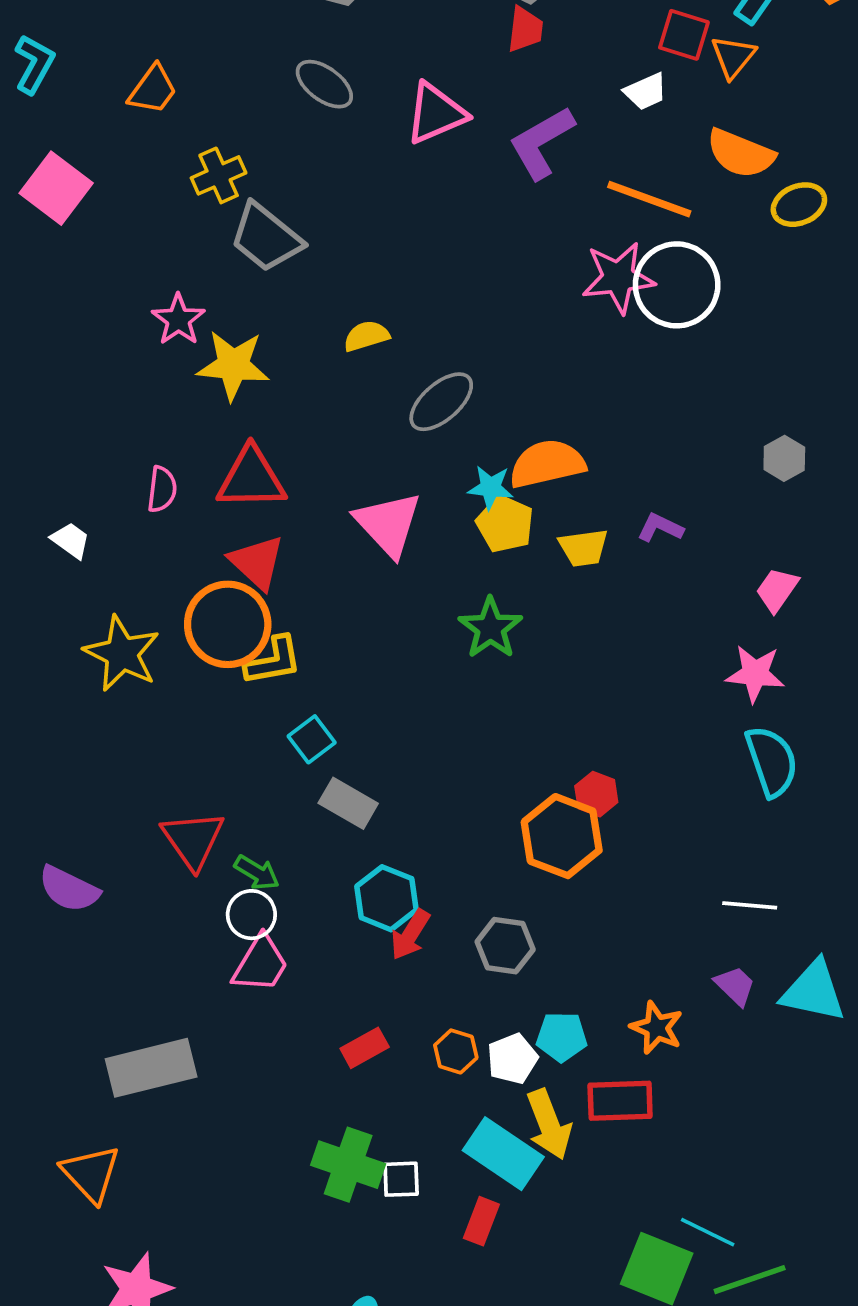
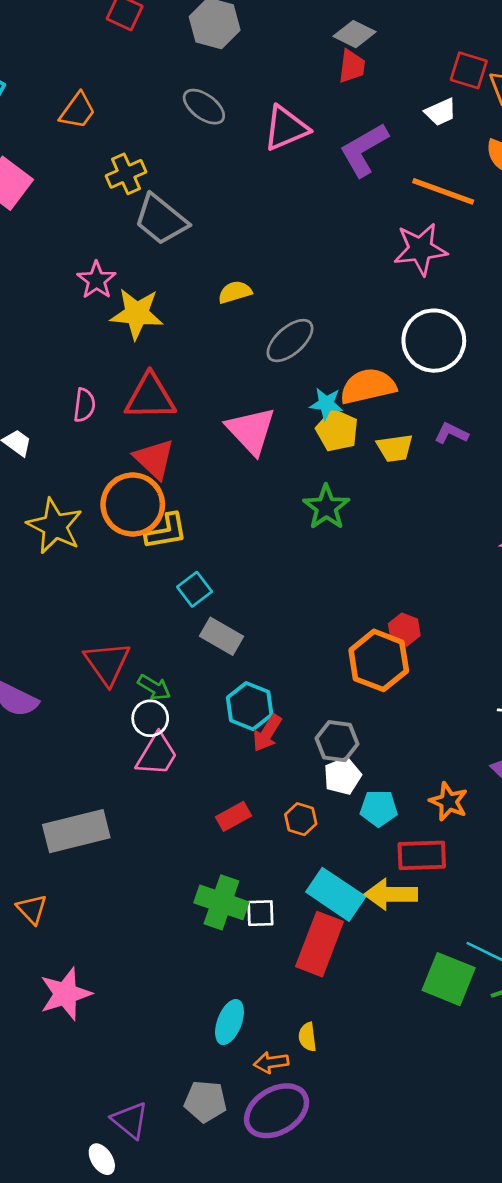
white circle: (677, 285) -> (434, 341), moved
white pentagon: (512, 1059) -> (342, 776), moved
yellow arrow: (549, 1124) -> (391, 894), moved, turned 111
orange triangle: (91, 1174) -> (32, 909), size x0.7
red rectangle: (481, 1221) -> (320, 944), size x1.8

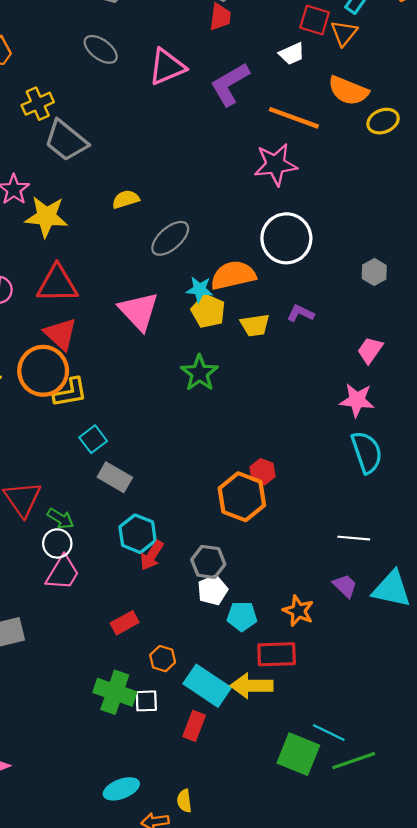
orange hexagon: (301, 819) -> (163, 659), moved
red rectangle: (320, 944) -> (194, 726), size x0.6
cyan ellipse: (229, 1022) -> (121, 789), turned 48

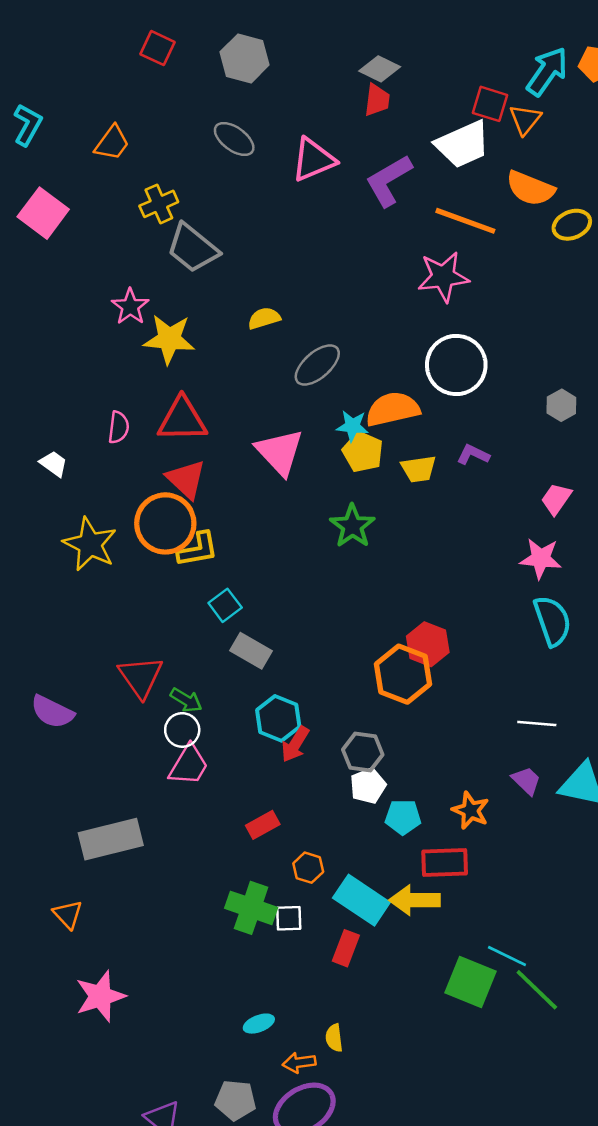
white trapezoid: (292, 54) -> (463, 144), size x1.8
red hexagon: (262, 472) -> (428, 644), size x1.4
green line: (354, 761) -> (537, 990), turned 63
cyan ellipse: (121, 789) -> (259, 1024), size x0.7

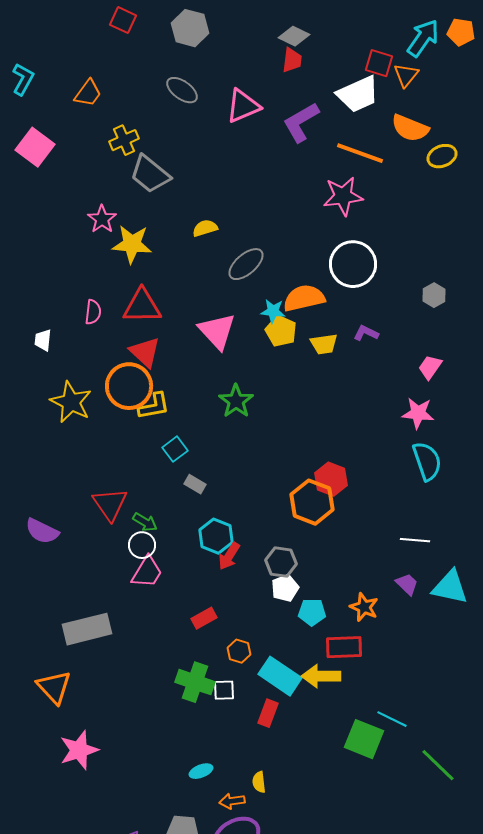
white trapezoid: (54, 464) -> (43, 340), turned -120
green star: (352, 526) -> (236, 401), moved
gray rectangle: (251, 651) -> (195, 484), size x0.7
orange triangle: (68, 914) -> (54, 687), size x1.5
green line: (537, 990) -> (438, 765), moved

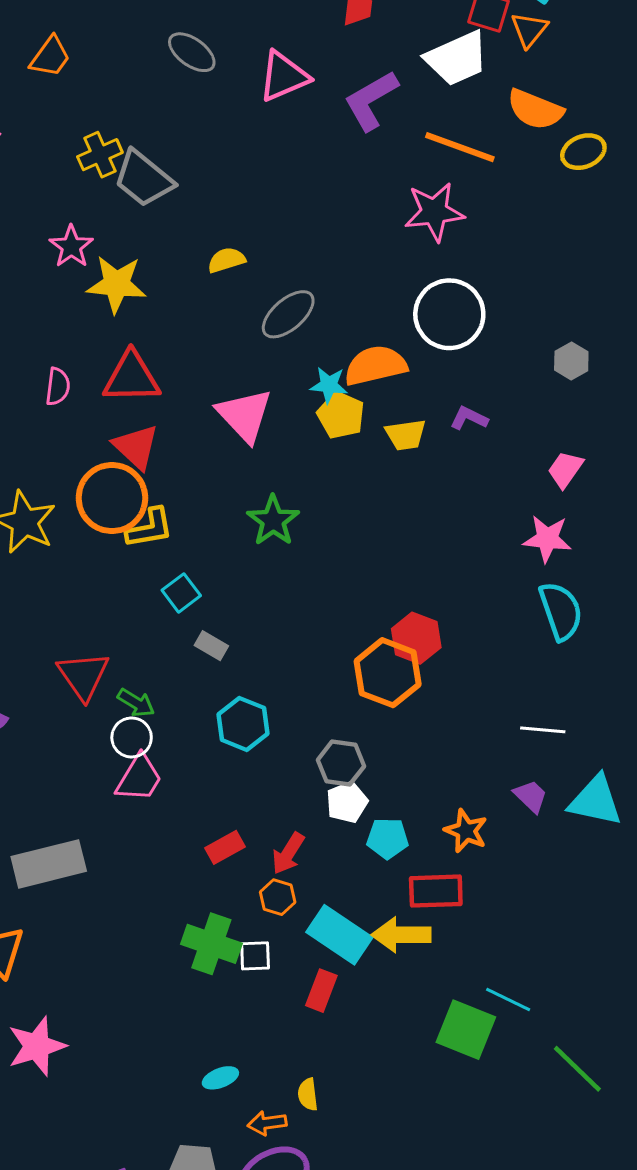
yellow cross: (124, 140) -> (100, 155), moved
red arrow: (229, 556) -> (288, 853), moved

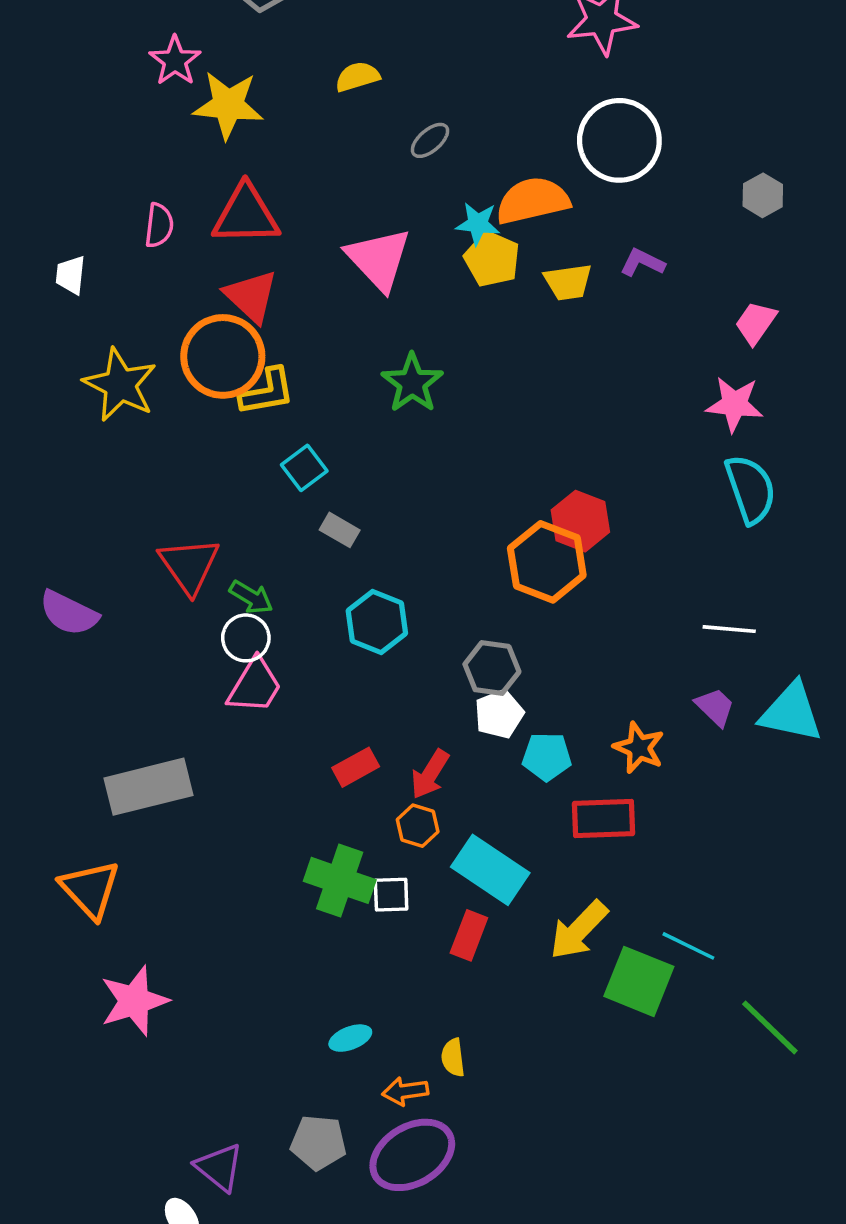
gray ellipse: (288, 314) -> (430, 140), size x0.6
yellow arrow: (401, 935) -> (579, 930), moved, turned -46

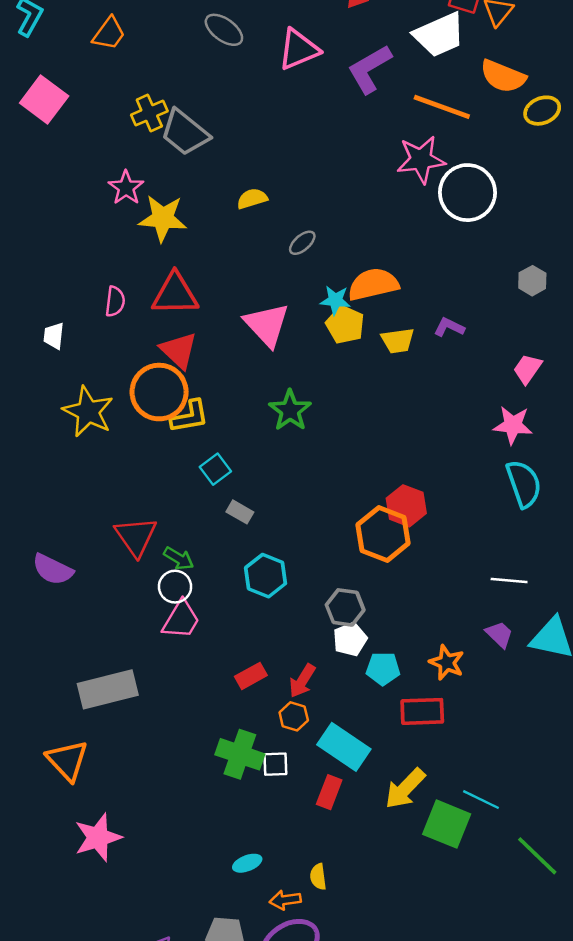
white circle: (619, 140) -> (467, 193), moved

